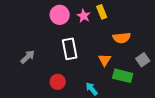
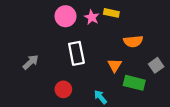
yellow rectangle: (102, 12) -> (111, 13), turned -56

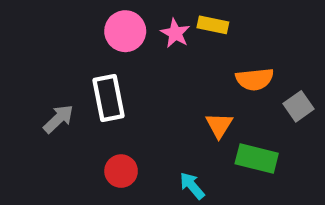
white rectangle: (76, 53) -> (109, 98), moved
gray square: (156, 65) -> (298, 106), moved

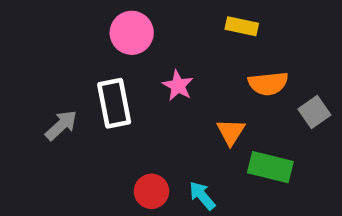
yellow rectangle: (213, 25) -> (242, 26), moved
pink star: (175, 33) -> (178, 86), moved
red circle: (121, 171) -> (151, 191), moved

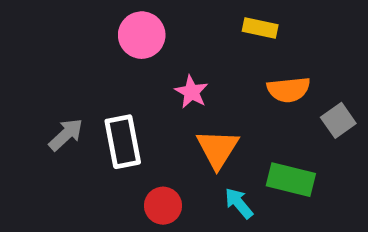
white rectangle: (114, 103) -> (123, 142), moved
orange triangle: (231, 132) -> (217, 149), moved, size x1.4
cyan arrow: (202, 196) -> (239, 203), moved

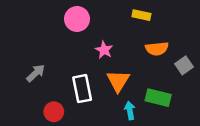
white rectangle: (123, 142) -> (82, 89), moved
cyan arrow: (239, 203) -> (130, 110), turned 30
red circle: (163, 206) -> (54, 112), moved

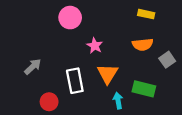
yellow rectangle: (141, 15) -> (146, 14), moved

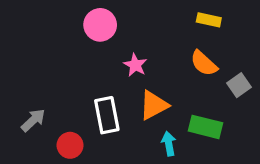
orange semicircle: (143, 44) -> (204, 63), turned 48
gray arrow: (33, 67) -> (33, 120), moved
orange triangle: (108, 74) -> (154, 105), turned 30

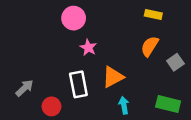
orange semicircle: (204, 63) -> (150, 46), turned 80
pink star: (135, 65) -> (88, 48), moved
green rectangle: (206, 127) -> (168, 104), moved

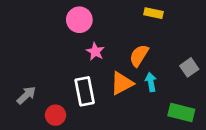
yellow rectangle: (153, 14) -> (154, 13), moved
orange semicircle: (150, 46) -> (139, 56), moved
cyan arrow: (124, 105) -> (151, 82), moved

